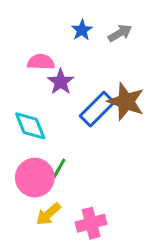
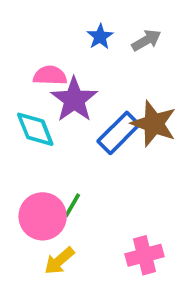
purple star: (61, 82) -> (74, 100), size x1.4
cyan diamond: (30, 126) -> (35, 129), moved
pink cross: (91, 223) -> (145, 255), moved

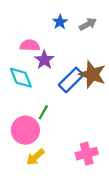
purple star: (74, 100) -> (44, 60), size x0.7
green line: (72, 205) -> (43, 112), moved

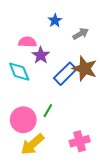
gray arrow: (88, 24) -> (81, 34), moved
green line: (43, 112) -> (48, 111), moved
yellow arrow: (35, 157) -> (32, 144), size x1.4

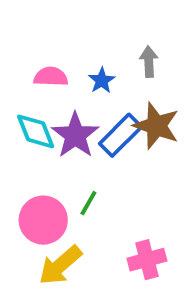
blue star: (55, 20) -> (102, 80), moved
gray arrow: (81, 34) -> (149, 62), turned -63
purple star: (41, 55) -> (75, 135), moved, size x1.4

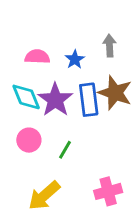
blue rectangle: (121, 135) -> (89, 100), turned -52
pink circle: (43, 220) -> (29, 140), moved, size x0.7

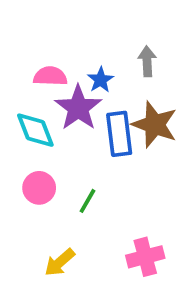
purple star: (55, 100) -> (78, 108), moved
yellow arrow: (44, 196) -> (60, 262), size x0.7

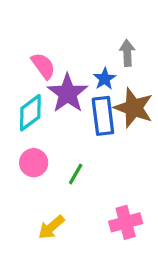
pink semicircle: (50, 76) -> (43, 66), turned 52
blue star: (101, 80) -> (105, 79), moved
cyan diamond: (35, 130) -> (30, 113), turned 75

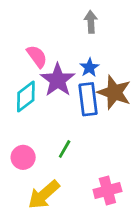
gray arrow: (127, 53) -> (91, 22), moved
pink circle: (34, 163) -> (23, 157), moved
yellow arrow: (51, 227) -> (44, 195), size x1.4

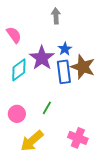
gray arrow: (91, 22) -> (56, 16), moved
pink semicircle: (37, 56) -> (14, 35), moved
pink cross: (107, 191) -> (78, 138), turned 36

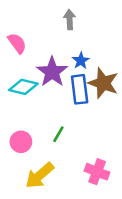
cyan diamond: (19, 70) -> (23, 87), turned 50

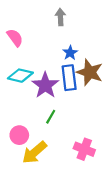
purple star: (52, 72) -> (45, 85), moved
pink circle: (21, 142) -> (19, 135), moved

